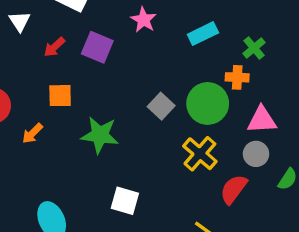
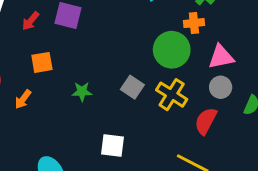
gray square: (161, 106) -> (132, 87), moved
green star: (100, 135) -> (82, 92), size x0.6

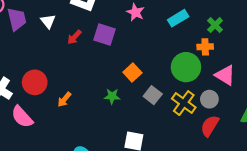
pink triangle: (221, 57) -> (225, 75), turned 40
orange square: (42, 62) -> (132, 72), moved, turned -36
gray circle: (221, 87) -> (209, 99), moved

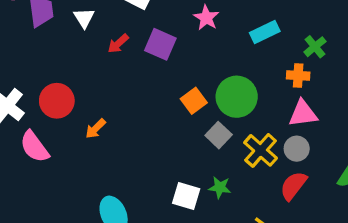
green circle: (186, 67) -> (237, 97), moved
pink triangle: (225, 75) -> (303, 114), moved, turned -45
green star: (112, 96) -> (220, 187), moved

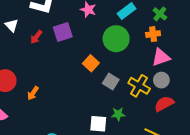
purple square: (160, 44) -> (63, 32), turned -30
green circle: (237, 97) -> (116, 39), moved
red semicircle: (293, 186) -> (164, 104), turned 36

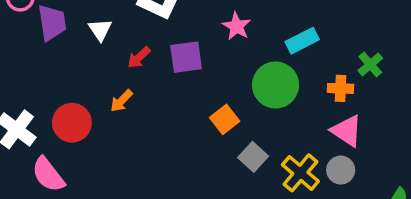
green cross: (160, 14) -> (370, 64), moved
pink triangle: (161, 57) -> (347, 131), turned 42
orange arrow: (33, 93) -> (121, 101), moved

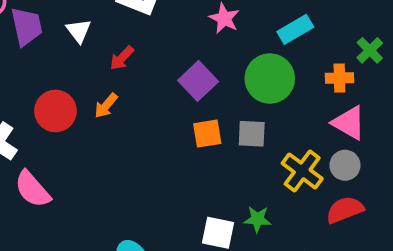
purple square: (186, 57) -> (198, 81), moved, turned -32
orange square: (225, 119) -> (207, 134), moved, turned 32
red circle: (72, 123) -> (55, 111), moved
gray square: (253, 157) -> (252, 134), moved, turned -36

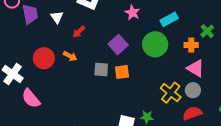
orange arrow: (106, 106) -> (70, 56), turned -104
gray square: (252, 134) -> (101, 69), moved

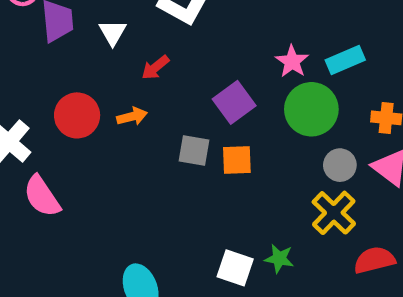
pink star: (132, 13) -> (292, 61), moved
orange arrow: (70, 56) -> (132, 116), turned -48
gray circle: (193, 90) -> (340, 165), moved

